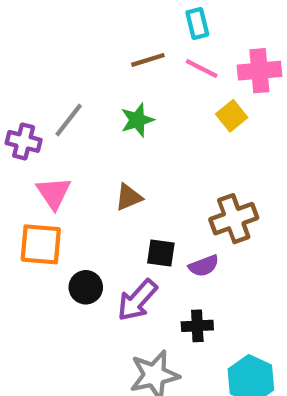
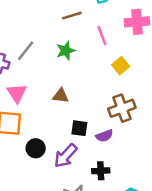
pink line: (202, 69) -> (102, 36), moved, turned 42
yellow square: (232, 116) -> (121, 66), moved
brown triangle: (129, 197) -> (61, 96), turned 30

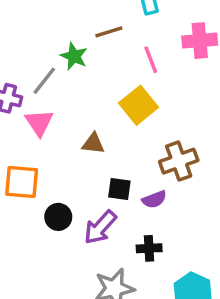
green star: (66, 51) -> (74, 56), moved, turned -30
yellow square: (121, 66) -> (139, 105), moved, size x1.5
pink triangle: (17, 93) -> (39, 123), moved

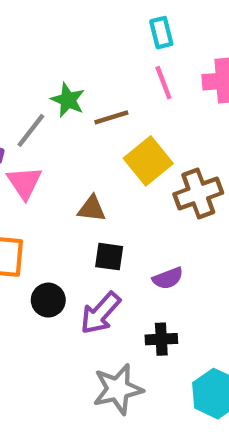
brown line: (109, 32) -> (111, 117), moved
pink line: (151, 60) -> (163, 83), moved
brown cross: (179, 161) -> (198, 193), moved
black square: (119, 189) -> (109, 257), moved

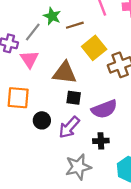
brown triangle: (92, 209) -> (65, 73), size x1.6
purple semicircle: (168, 278) -> (104, 109), size x1.6

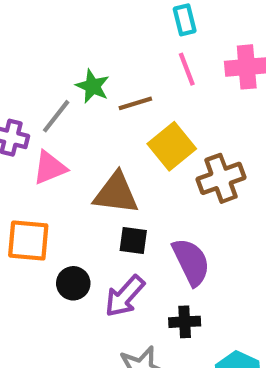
pink triangle: (29, 59) -> (50, 168), turned 42
purple semicircle: (104, 109) -> (191, 262), turned -95

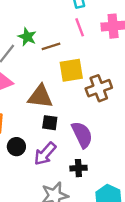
yellow square: (172, 146) -> (71, 70), turned 30

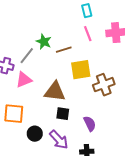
purple semicircle: (82, 135) -> (90, 124), size x0.7
purple arrow: (45, 154) -> (59, 140), turned -85

